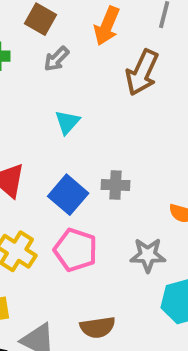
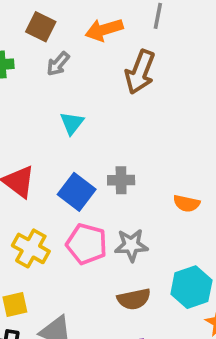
orange arrow: (107, 26) -> (104, 30), turned 54
gray star: (148, 255) -> (131, 245), moved
brown semicircle: (98, 327) -> (134, 299), moved

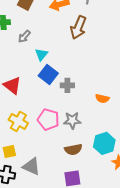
gray arrow: (58, 64) -> (24, 36), moved
blue square: (77, 192) -> (48, 74), moved

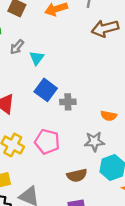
brown arrow: (78, 27) -> (105, 28), moved, turned 55
cyan triangle: (41, 54) -> (37, 58), moved
gray star: (72, 120) -> (94, 142), moved

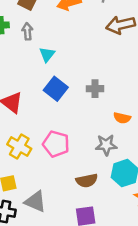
gray arrow: (17, 47) -> (27, 31), moved, turned 133
gray cross: (68, 102) -> (95, 89), moved

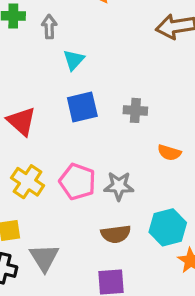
blue square: (56, 89) -> (82, 107), turned 35
gray star: (106, 145) -> (119, 186), moved
gray triangle: (35, 202) -> (44, 258), turned 30

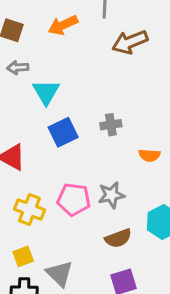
gray arrow: (49, 27) -> (18, 68), turned -80
cyan triangle: (74, 60) -> (46, 92), size x1.4

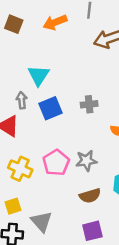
gray arrow: (18, 68) -> (22, 100), moved, turned 84
pink pentagon: (74, 199) -> (56, 163), turned 30

